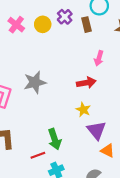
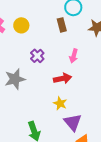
purple cross: (65, 17) -> (37, 56), moved

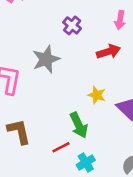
yellow star: (60, 103) -> (97, 95), moved

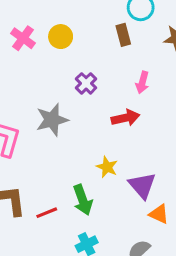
red line: (61, 147) -> (47, 213), moved

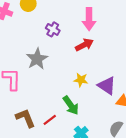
pink arrow: (142, 82) -> (89, 19), size x1.5

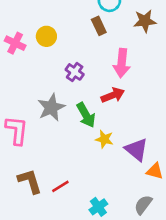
green arrow: (71, 105) -> (86, 115), moved

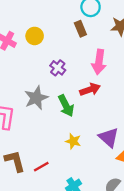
yellow star: (104, 139) -> (73, 141), moved

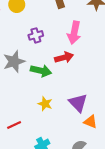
purple cross: (58, 68) -> (36, 35), turned 32
green arrow: (66, 106) -> (41, 71), turned -54

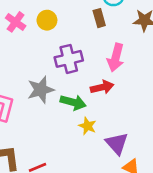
purple cross: (36, 35) -> (69, 59), size x1.5
yellow star: (45, 104) -> (87, 126), moved

